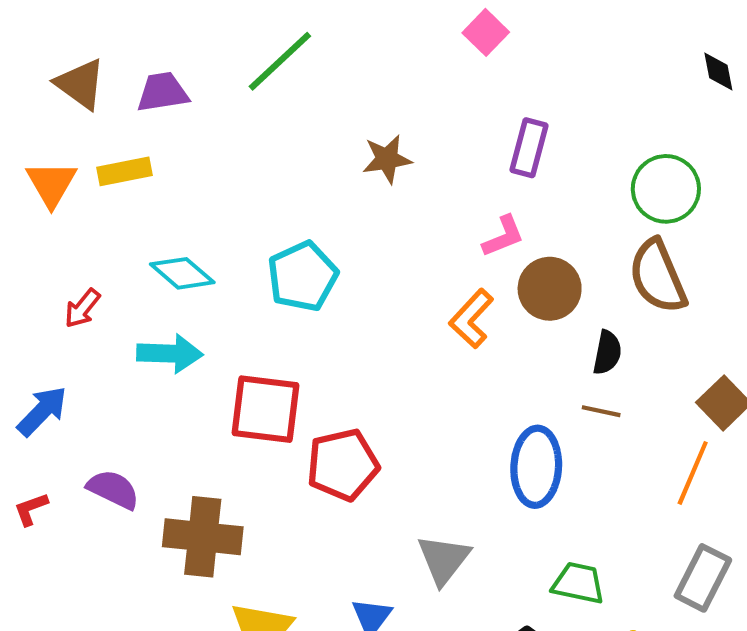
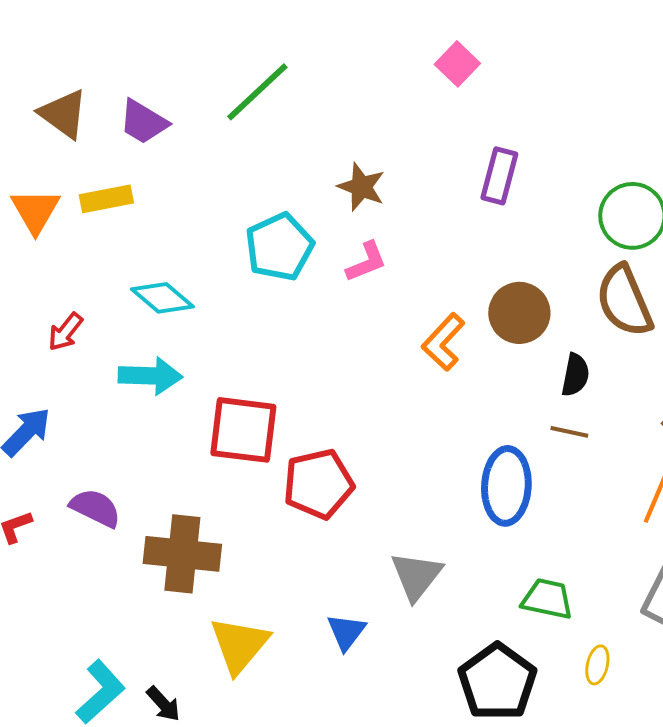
purple trapezoid: (163, 92) -> (143, 122), turned -140
brown star: (387, 159) -> (361, 187), turned 30
pink L-shape: (503, 236) -> (366, 262), moved
cyan pentagon: (303, 276) -> (279, 247), moved

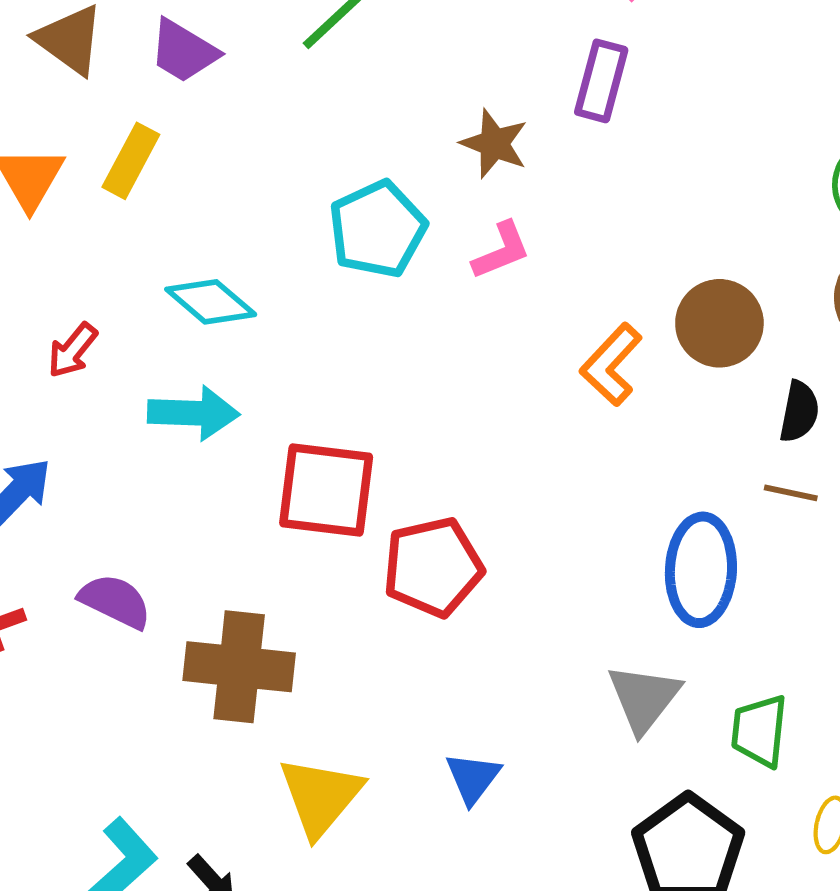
purple rectangle: (499, 176) -> (601, 81), moved
yellow rectangle: (106, 199) -> (131, 161), turned -51
gray triangle: (416, 576) -> (644, 698), moved
green trapezoid: (547, 599) -> (759, 731), turned -96

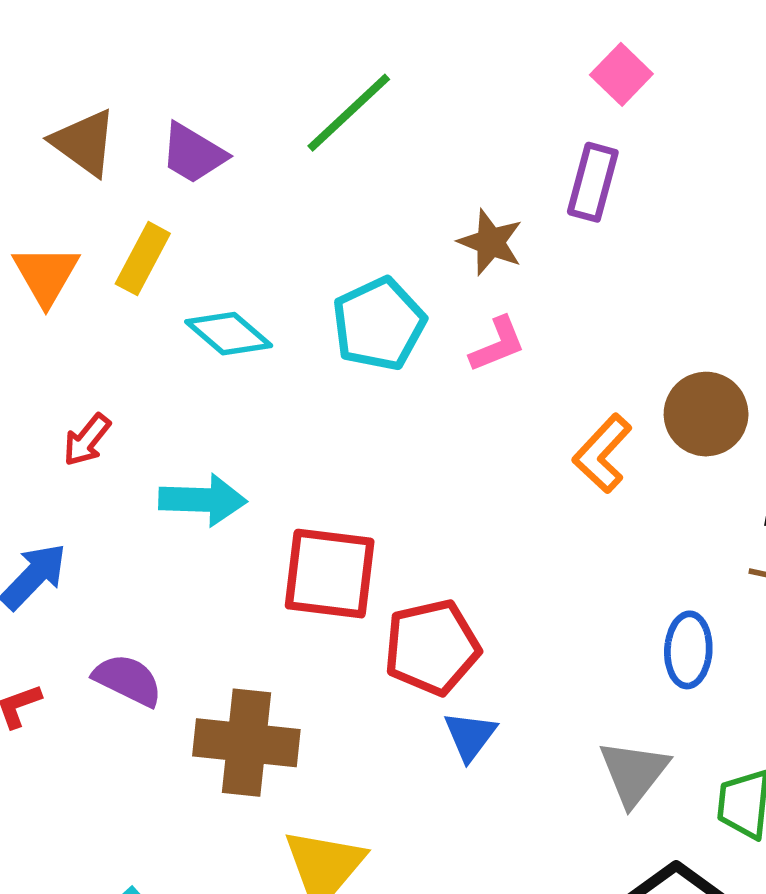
cyan diamond: (211, 302) -> (229, 334), moved
blue ellipse: (701, 570) -> (688, 650), size x0.7
blue triangle: (473, 778) -> (470, 736), moved

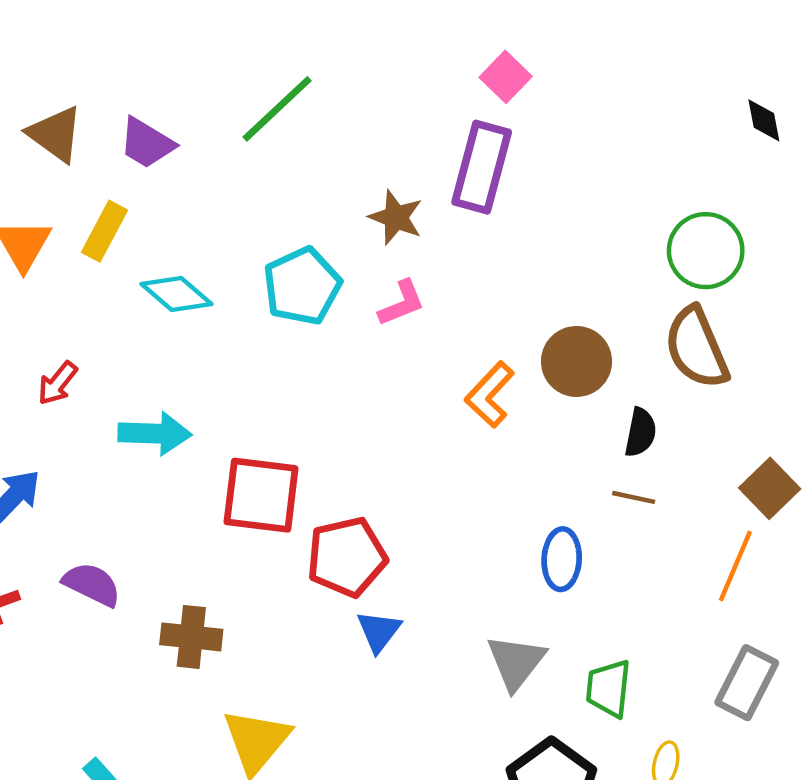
purple rectangle: (593, 182) -> (482, 167), size x1.4
brown cross: (246, 743) -> (191, 637), size x0.7

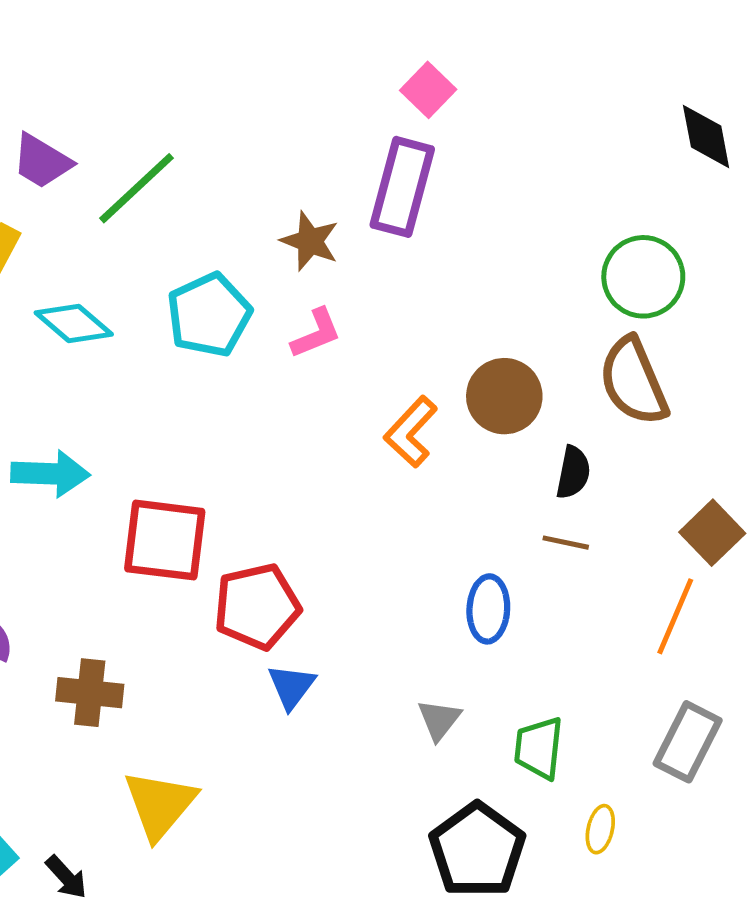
green line: (277, 109) -> (136, 188), moved
black diamond: (764, 120) -> (706, 137), size x1.4
gray triangle: (516, 662) -> (439, 720), size x0.7

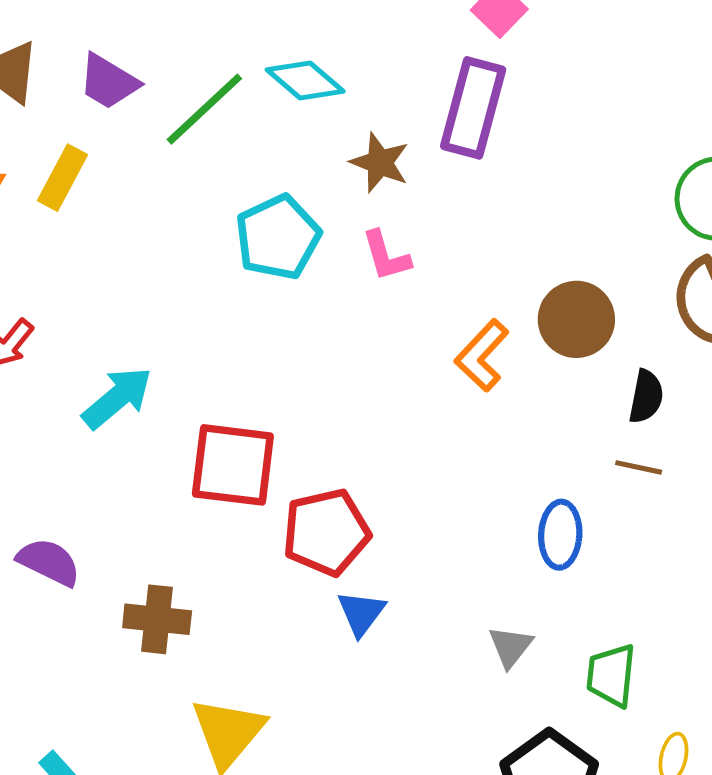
cyan diamond: (74, 324) -> (305, 80), moved
pink L-shape: (316, 333) -> (386, 256), turned 96
cyan arrow: (50, 474) -> (117, 398), turned -42

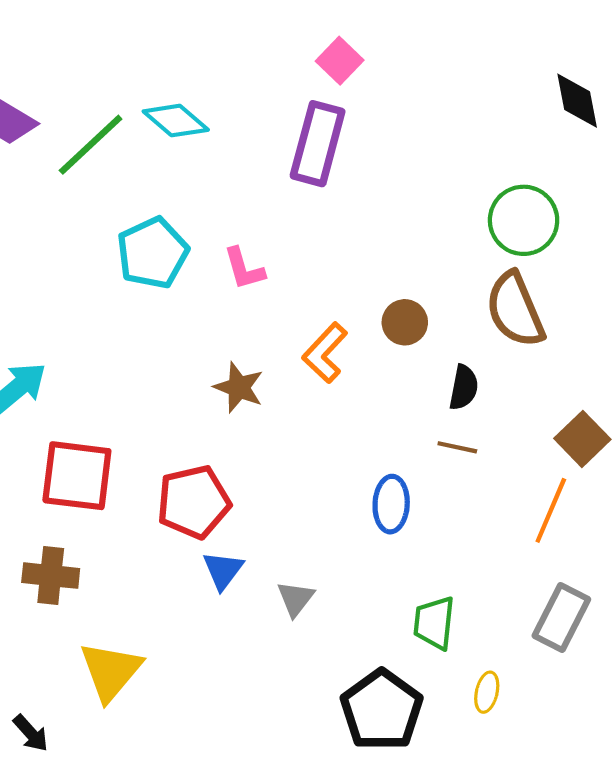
brown star: (380, 163) -> (239, 387), moved
brown circle: (576, 319) -> (405, 322), size x0.7
red square: (233, 465) -> (77, 476), moved
gray triangle: (510, 647) -> (296, 599), moved

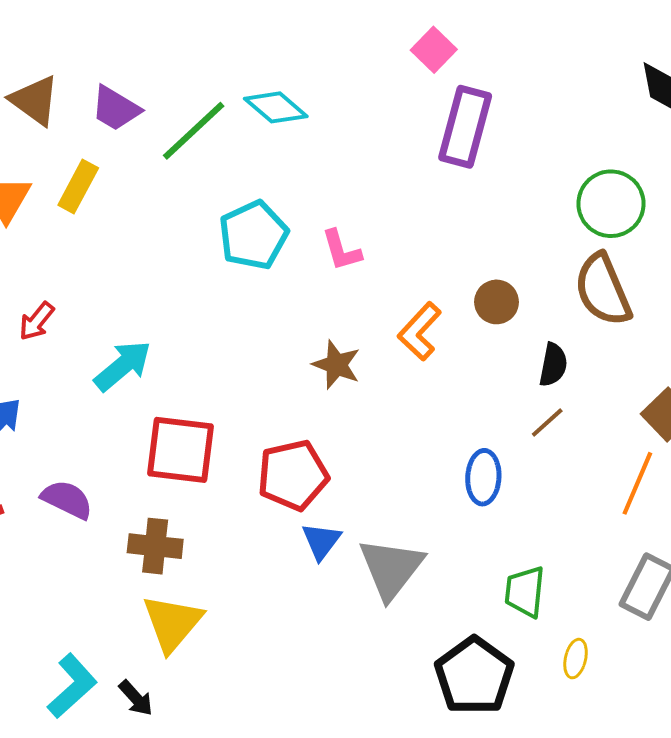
purple rectangle: (318, 144) -> (465, 127), moved
brown line: (457, 447) -> (547, 423), turned -54
gray triangle: (296, 599) -> (391, 568), size x1.8
yellow triangle: (111, 671) -> (172, 623), moved

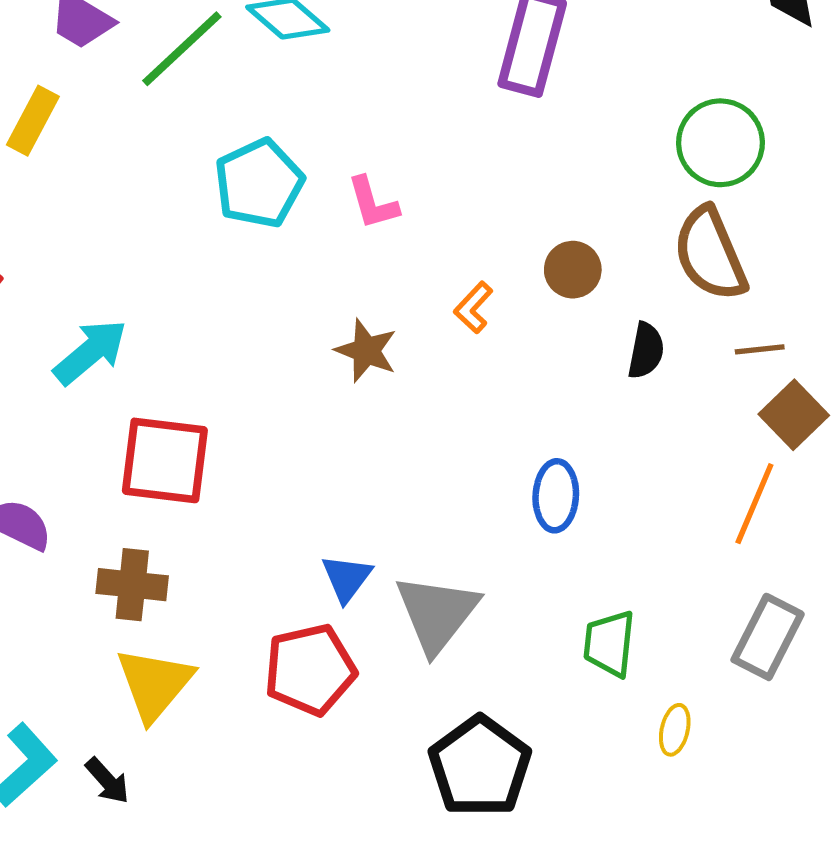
orange L-shape: (420, 331) -> (473, 308), size x0.7
brown line: (547, 423) -> (760, 349), moved, turned 36
red pentagon: (293, 475) -> (310, 670), moved
black pentagon: (474, 676) -> (480, 766), moved

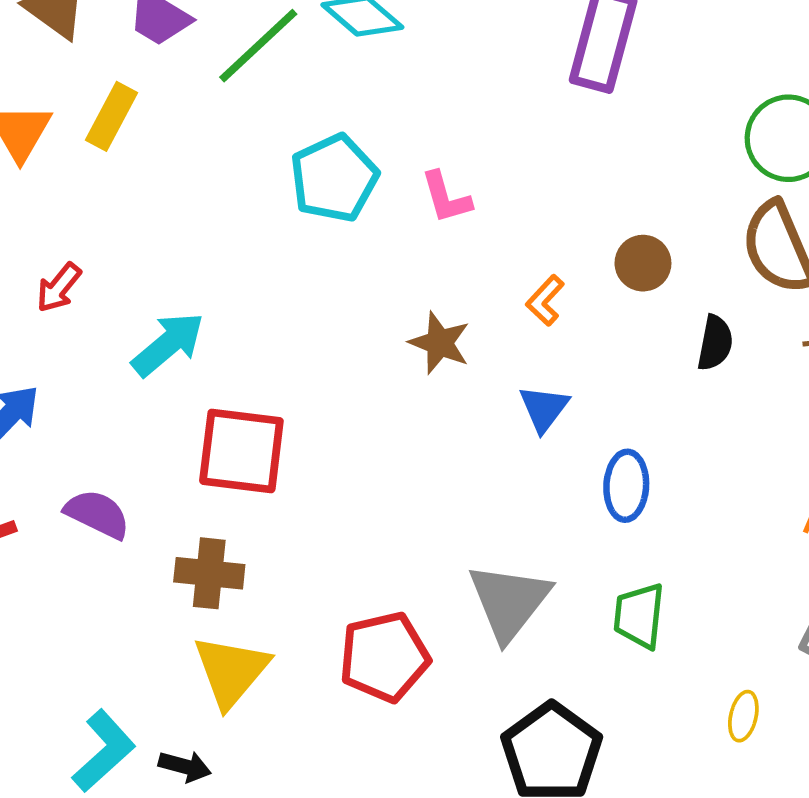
blue triangle: (347, 578) -> (544, 409), moved
green trapezoid: (609, 643) -> (639, 616), moved
black arrow: (107, 781) -> (185, 766), turned -33

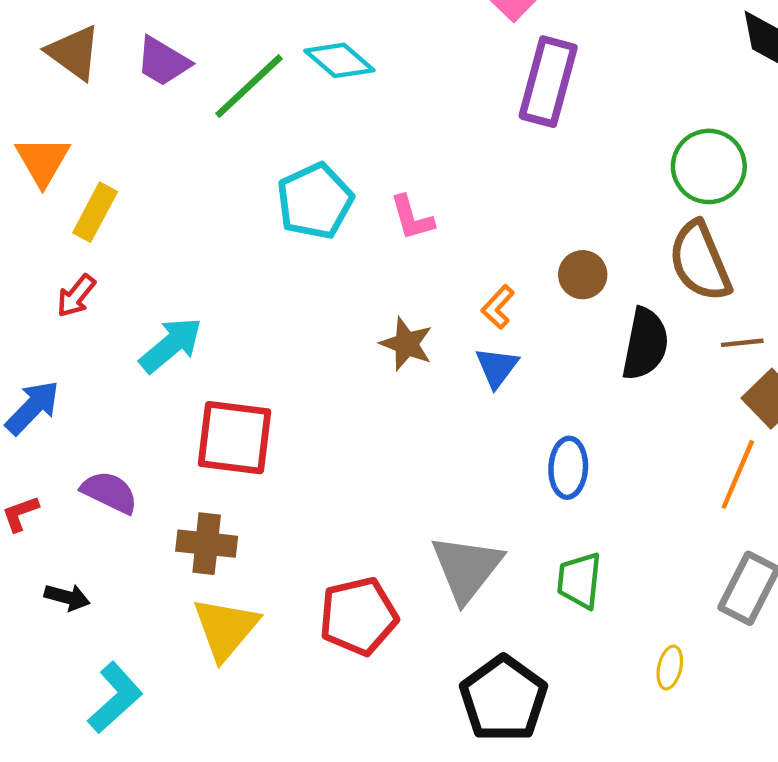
yellow rectangle: (111, 116) -> (95, 212), moved
black semicircle: (715, 343) -> (645, 344), size x1.5
blue triangle: (544, 409) -> (497, 367), moved
black arrow: (185, 766) -> (67, 597), moved

